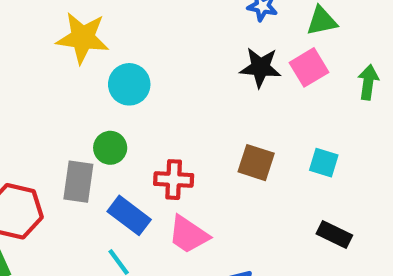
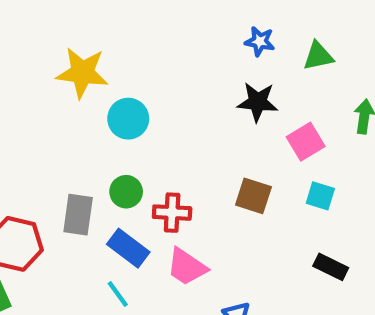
pink square: (309, 67) -> (306, 142), moved
green circle: (110, 148) -> (126, 192), moved

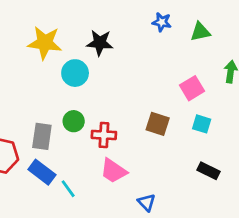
black star: (258, 102) -> (100, 43), moved
blue rectangle: (128, 248) -> (42, 172), moved

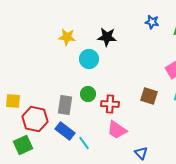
yellow star: (45, 43) -> (67, 37), size x0.7

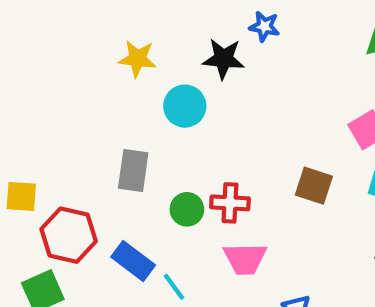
blue star: (152, 22) -> (264, 26), moved
green circle: (88, 94) -> (187, 209), moved
gray rectangle: (65, 105) -> (133, 171), moved
pink trapezoid: (117, 130) -> (245, 259), turned -35

